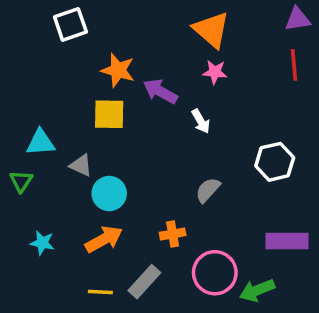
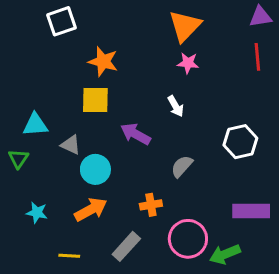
orange triangle: (211, 30) -> (185, 26), turned 33
purple arrow: (160, 91) -> (136, 134), moved
yellow line: (100, 292) -> (69, 256), moved

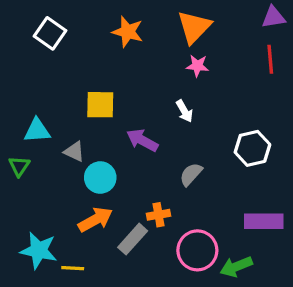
white square: (62, 21) -> (50, 33), moved, turned -36
orange star: (103, 61) -> (128, 32), moved
cyan star: (37, 213) -> (39, 250), moved, size x1.6
gray rectangle: (126, 246) -> (133, 239), moved

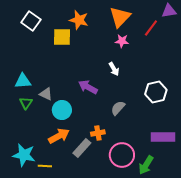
red line: (270, 59) -> (151, 28), moved, turned 42
yellow square: (100, 105) -> (62, 37), moved
green triangle: (19, 166) -> (26, 103), moved
green arrow: (236, 267) -> (146, 165), turned -36

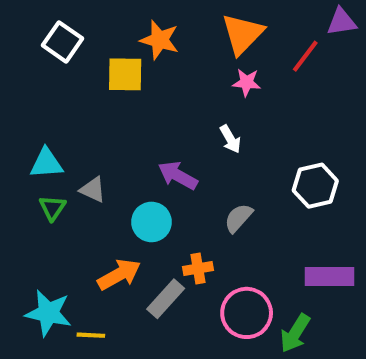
cyan circle: (62, 110) -> (151, 222), moved

